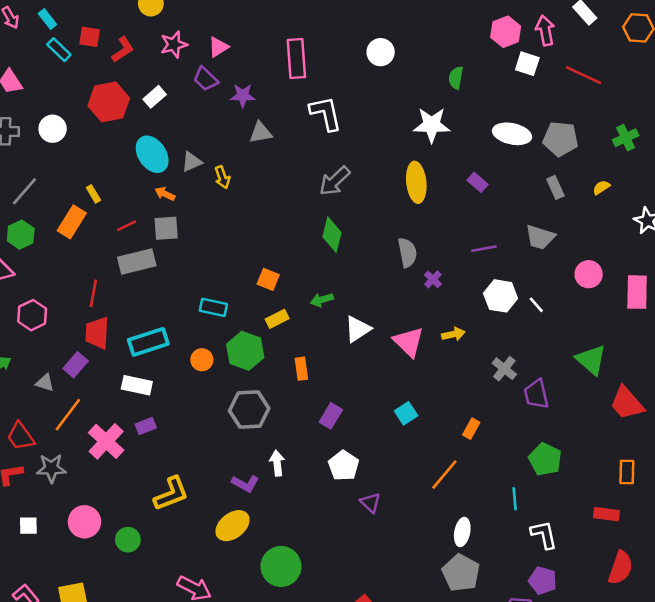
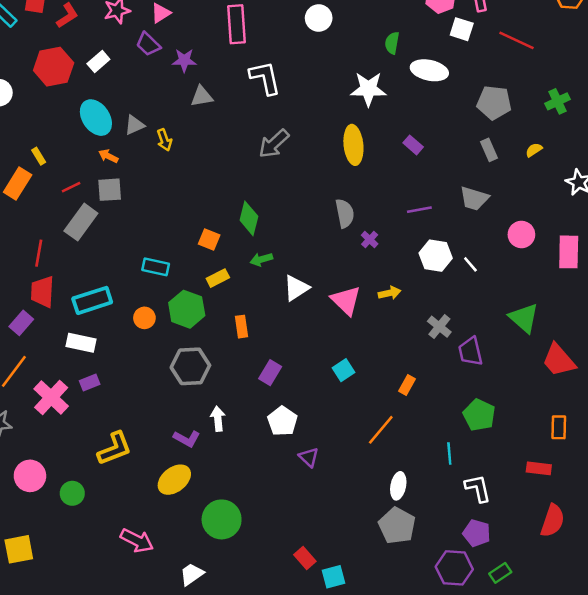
white ellipse: (512, 134) -> (429, 70), moved
green diamond: (332, 235) -> (249, 218), moved
gray rectangle: (137, 261) -> (81, 222), turned -40

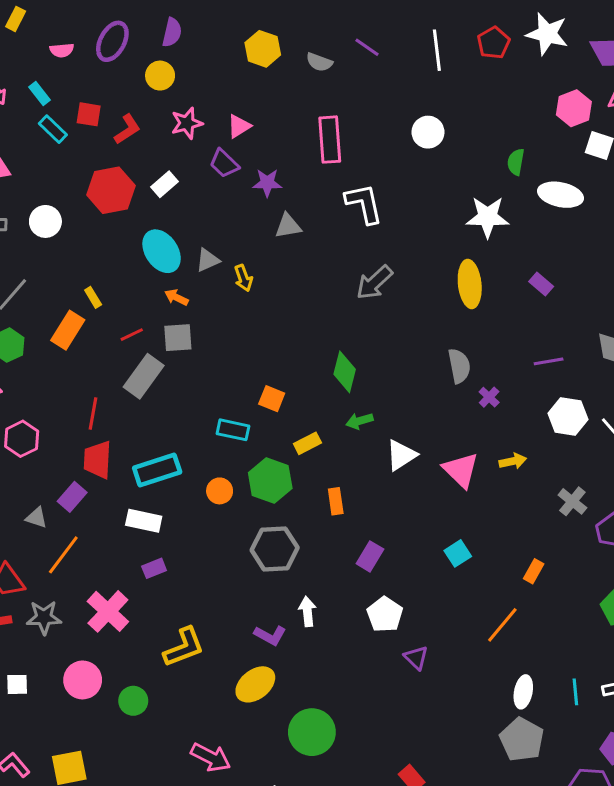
orange square: (209, 239) -> (272, 399), moved
pink cross: (51, 397) -> (108, 611), moved
cyan line: (449, 453) -> (575, 692), moved

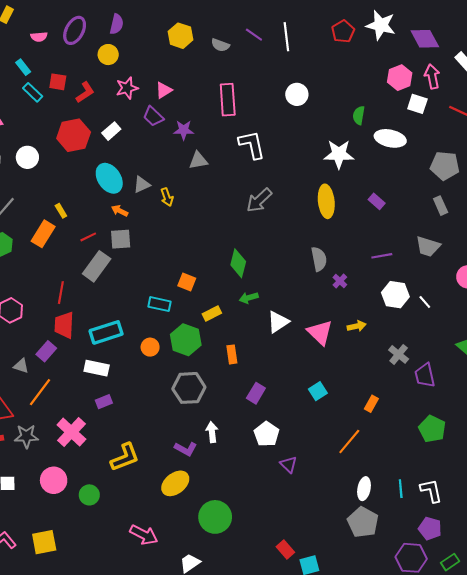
white line: (437, 50) -> (286, 37), moved

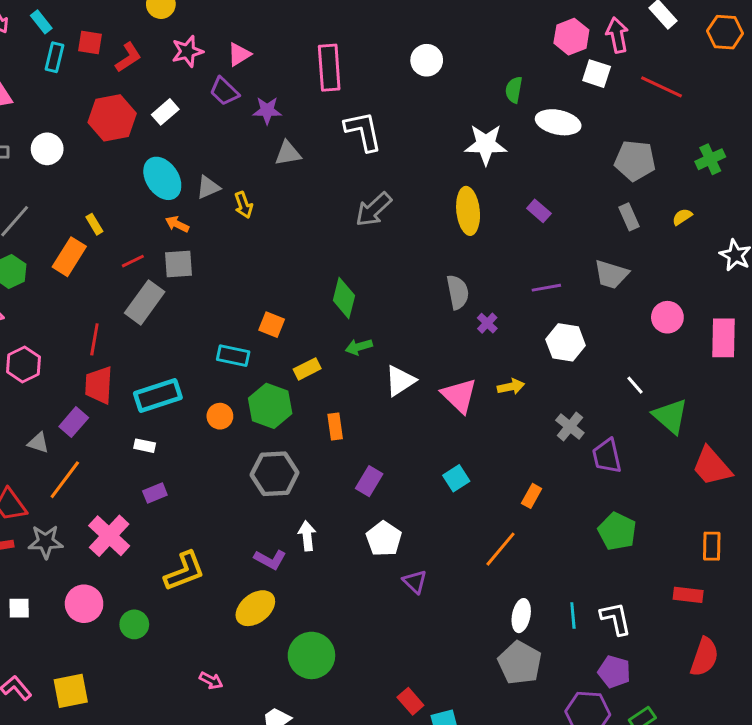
cyan rectangle: (33, 92) -> (55, 57), turned 60
white line: (425, 302) -> (635, 385), moved
white rectangle: (97, 368) -> (145, 446), size x0.6
pink arrow: (144, 535) -> (211, 681), size x0.6

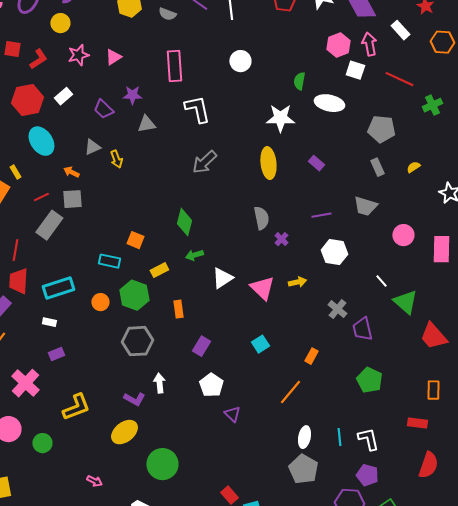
purple trapezoid: (224, 91) -> (103, 109), moved
green cross: (710, 159) -> (432, 105), moved
cyan ellipse: (162, 178) -> (41, 141), moved

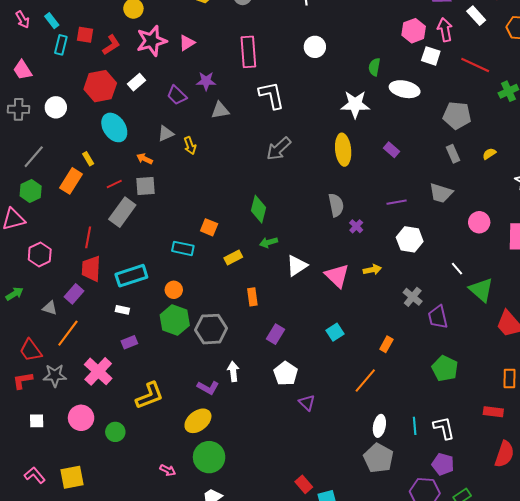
pink star: (78, 55) -> (152, 41), size x1.4
green hexagon: (134, 295) -> (175, 320), moved
green circle: (162, 464) -> (209, 457), moved

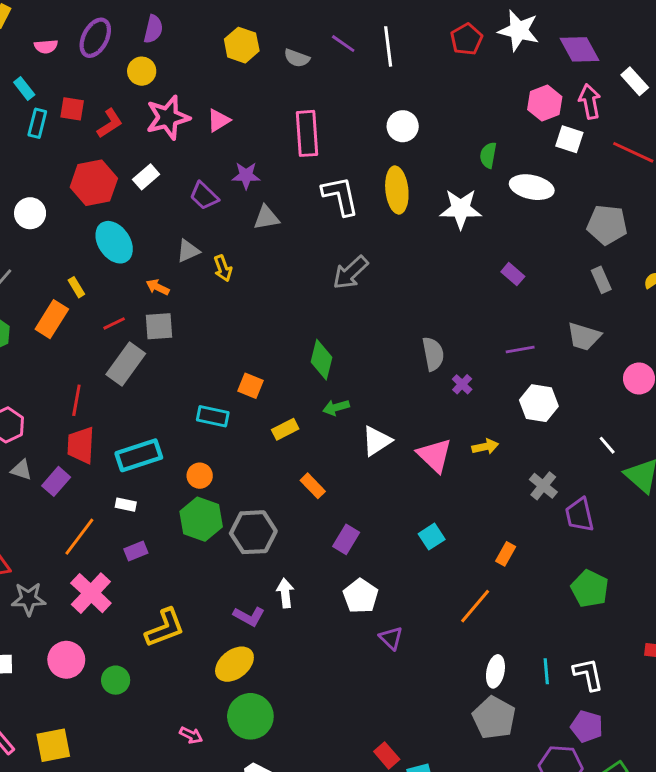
yellow ellipse: (343, 150) -> (397, 190), moved
orange rectangle: (252, 297) -> (313, 486), turned -36
gray triangle: (50, 308) -> (21, 470), moved
orange line: (68, 333) -> (79, 537), moved

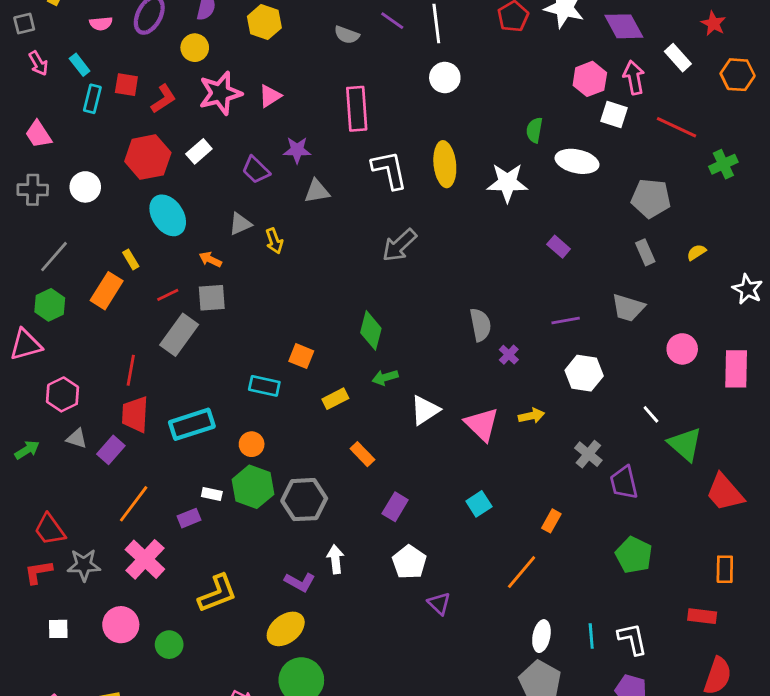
yellow hexagon: (242, 45) -> (264, 22), moved
white circle: (403, 126) -> (445, 78), moved
white rectangle: (126, 505) -> (212, 494), moved

